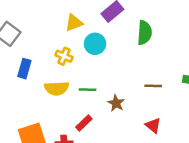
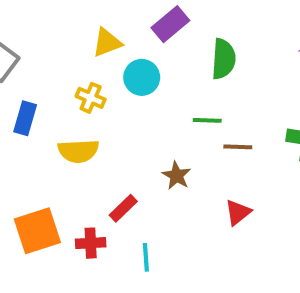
green line: (88, 90) -> (207, 120), moved
red triangle: (153, 125) -> (238, 212), turned 42

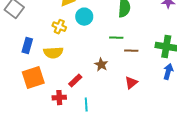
blue rectangle: (25, 118) -> (27, 46), moved
orange square: (37, 231) -> (33, 78), moved

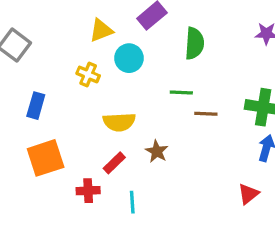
yellow semicircle: (53, 53) -> (119, 122), moved
brown star: (101, 65) -> (157, 151), moved
red triangle: (131, 83) -> (248, 194), moved

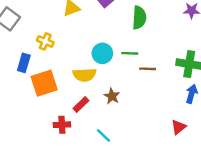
cyan circle: (129, 58) -> (102, 53), moved
yellow cross: (88, 74) -> (45, 41), moved
orange square: (46, 158) -> (44, 83), moved
cyan line: (132, 202) -> (104, 135), moved, turned -42

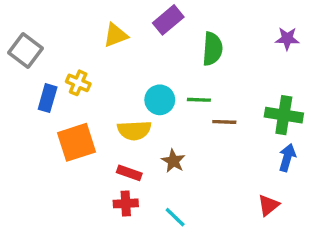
blue rectangle: (24, 63) -> (48, 98), moved
red rectangle: (81, 105) -> (129, 173), turned 63
red cross: (62, 125) -> (126, 203), moved
cyan line: (104, 135) -> (175, 217), moved

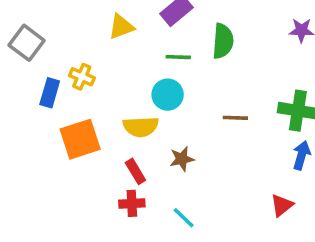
green line: (199, 100) -> (178, 57), moved
brown star: (173, 161) -> (182, 159), turned 30
red rectangle: (129, 173) -> (135, 171), turned 40

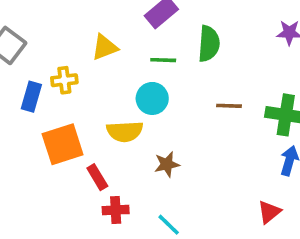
yellow triangle: (121, 27) -> (105, 47), moved
yellow cross: (82, 77) -> (64, 80), turned -30
brown line: (235, 118) -> (229, 106), moved
red rectangle: (135, 171) -> (97, 177), moved

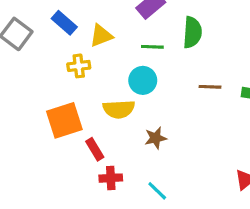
yellow cross: (64, 80) -> (79, 66), moved
blue rectangle: (31, 97) -> (64, 23), moved, turned -65

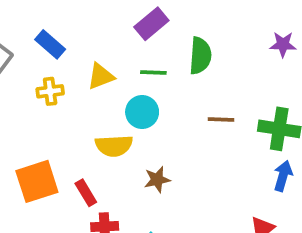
yellow triangle: (101, 36) -> (101, 76), moved
yellow cross: (79, 66) -> (50, 91), moved
orange square: (64, 120) -> (37, 181), moved

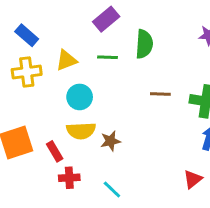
yellow cross: (50, 91) -> (27, 72), size x1.4
cyan circle: (142, 112) -> (80, 97), moved
yellow semicircle: (114, 146) -> (81, 131), moved

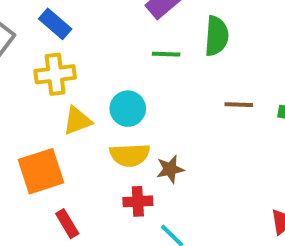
yellow triangle: (66, 60) -> (77, 121), moved
red rectangle: (55, 151) -> (67, 224), moved
red cross: (69, 178) -> (138, 201), moved

